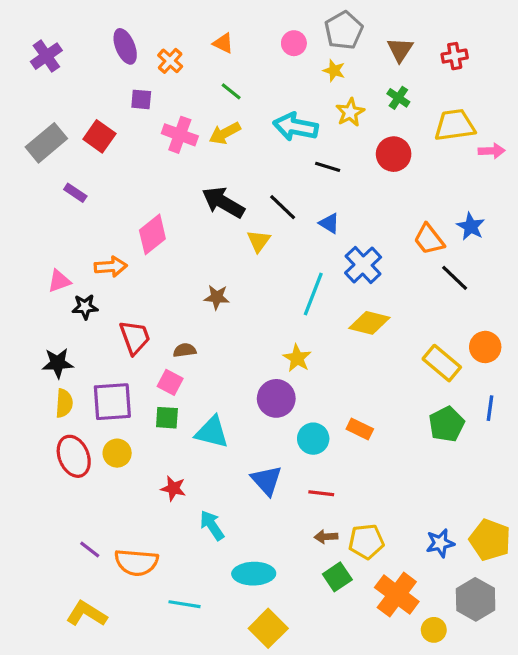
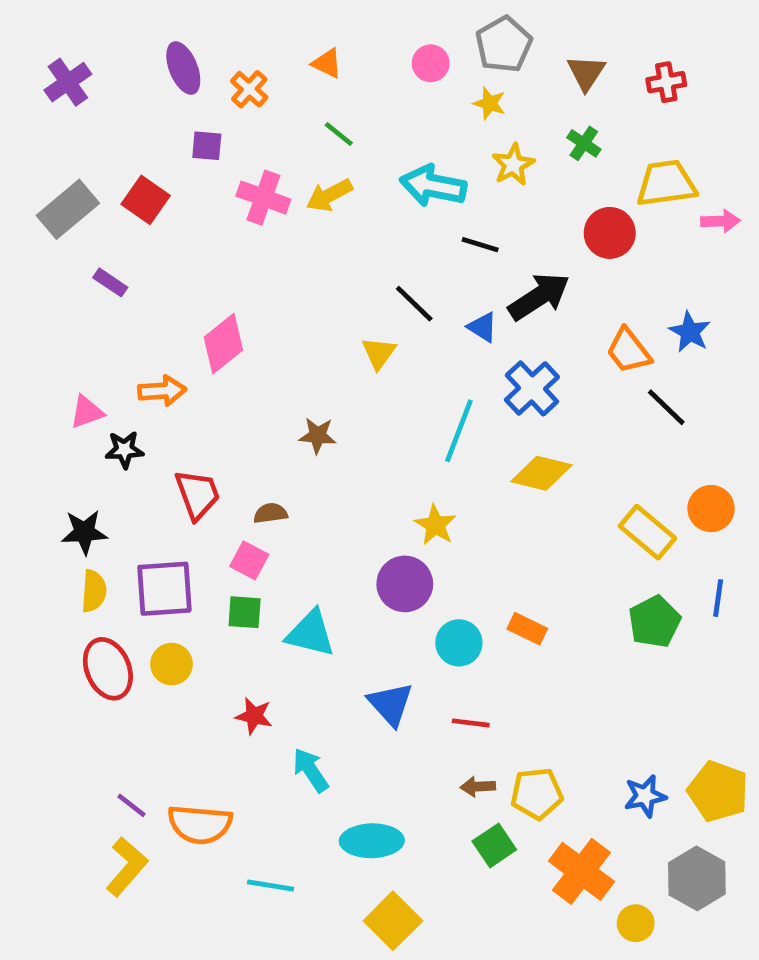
red circle: (394, 154) -> (610, 233), moved
black arrow: (223, 202) -> (539, 297), moved, turned 117
yellow L-shape: (87, 614) -> (127, 867), moved, turned 99

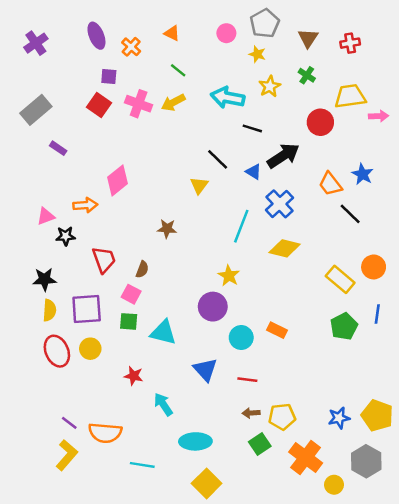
red square: (146, 200) -> (99, 105), moved
brown semicircle: (270, 513) -> (142, 269), turned 119

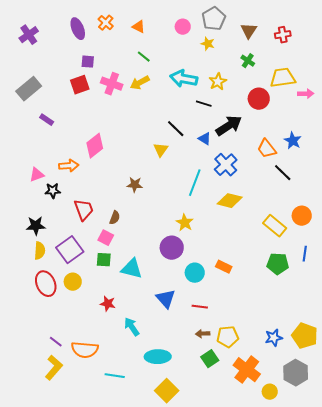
orange cross: (131, 47) -> (106, 23), moved
yellow star: (270, 86) -> (218, 82), moved
red square: (99, 105) -> (80, 85), turned 36
purple square: (87, 309) -> (70, 250), turned -32
green pentagon: (344, 326) -> (278, 264), turned 30

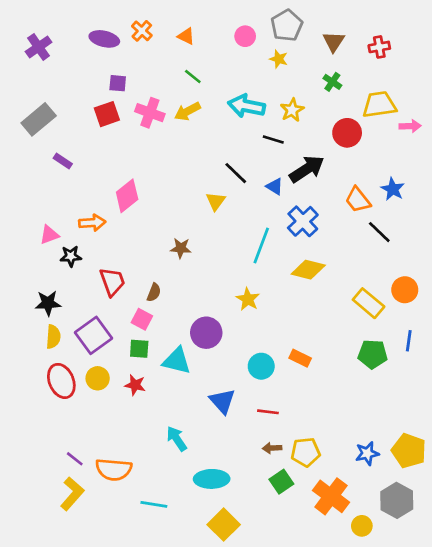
purple ellipse: (78, 29) -> (104, 39), turned -55
purple circle: (172, 248) -> (206, 333), moved
red star: (108, 304) -> (135, 385), moved

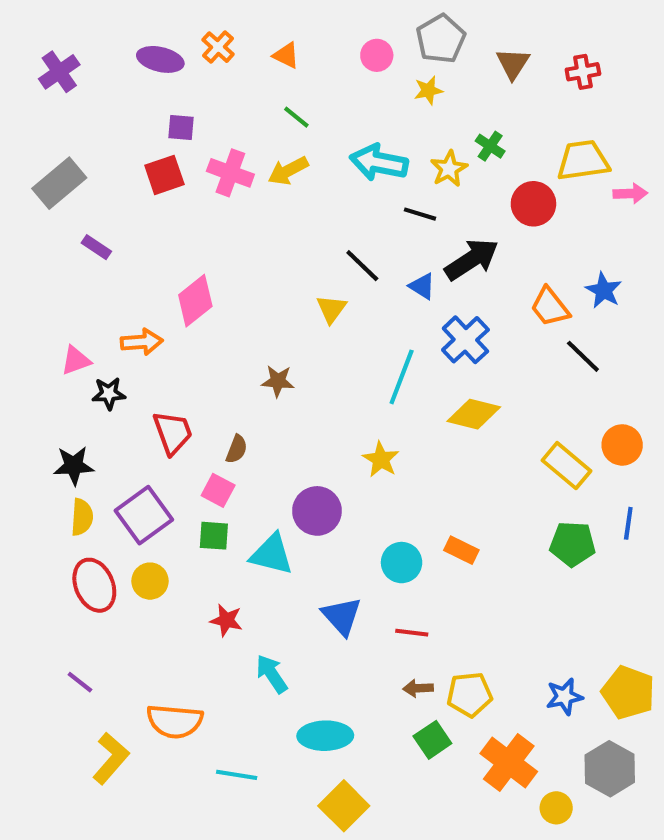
yellow star: (279, 59) -> (428, 90), turned -30
green cross: (332, 82) -> (490, 146), moved
red star: (135, 385) -> (226, 620), moved
purple line: (75, 459) -> (80, 682), moved

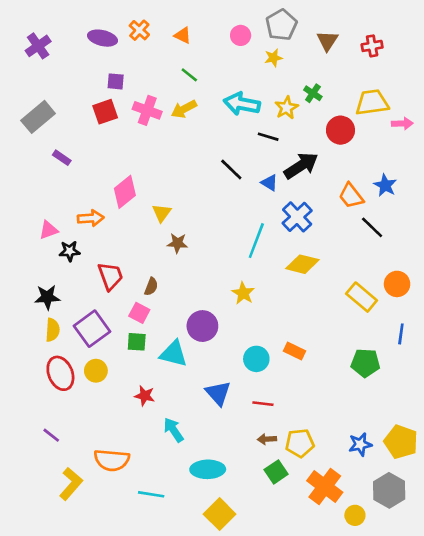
yellow triangle: (331, 309) -> (162, 213), moved
green pentagon: (573, 544) -> (365, 363), moved

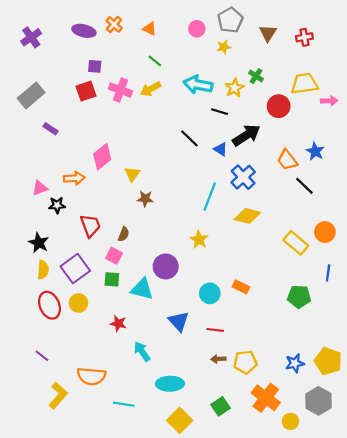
black star: (47, 297) -> (39, 243), turned 30
green square: (276, 472) -> (221, 406), moved

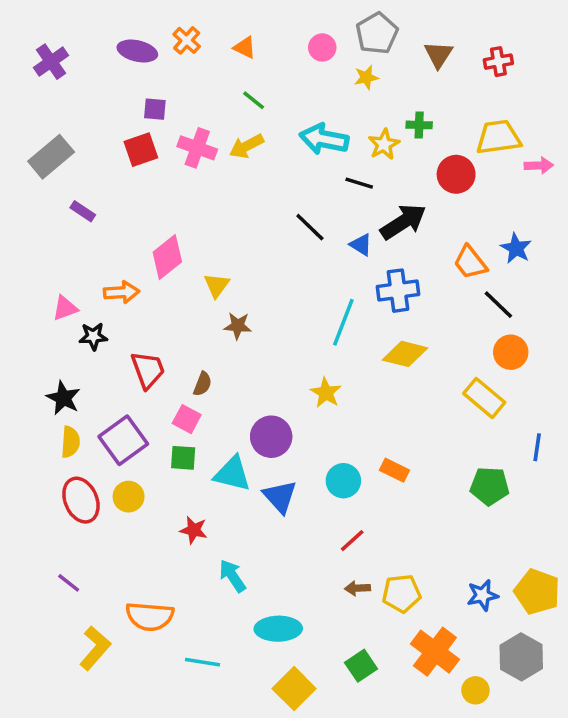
green cross: (256, 76) -> (419, 125), turned -32
blue cross: (243, 177) -> (398, 291), turned 35
orange circle: (325, 232) -> (511, 352), moved
blue triangle: (179, 321) -> (280, 497), moved
red line: (215, 330) -> (352, 541), turned -49

